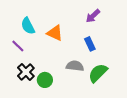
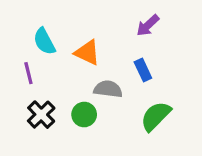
purple line: (18, 46) -> (28, 73), turned 32
gray semicircle: (75, 66) -> (108, 89), moved
green circle: (45, 80) -> (84, 115), moved

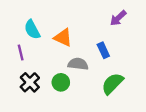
purple arrow: (148, 25) -> (118, 18), moved

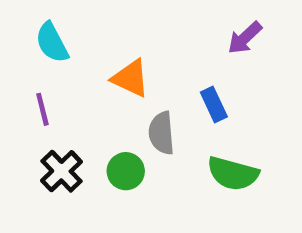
cyan semicircle: (32, 30) -> (52, 43), moved
gray semicircle: (78, 64) -> (161, 133), turned -102
green semicircle: (112, 83) -> (233, 174), turned -120

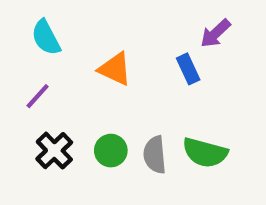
blue rectangle: (214, 105) -> (188, 69), moved
purple line: (42, 109) -> (38, 96), turned 56
gray semicircle: (161, 133) -> (155, 155), moved

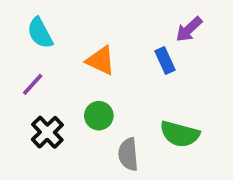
green circle: (111, 151) -> (99, 116), moved
gray semicircle: (155, 155) -> (128, 154), moved

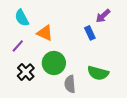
orange triangle: (101, 61) -> (45, 33), moved
green circle: (99, 116) -> (54, 63), size x1.5

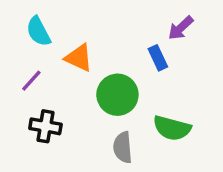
green circle: (54, 63) -> (117, 95), moved
black cross: (26, 72) -> (45, 126), turned -36

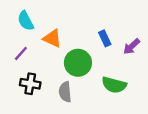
purple arrow: (181, 28) -> (132, 46), moved
gray semicircle: (123, 147) -> (65, 92), moved

